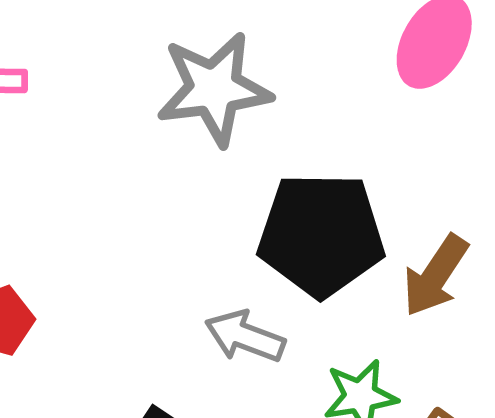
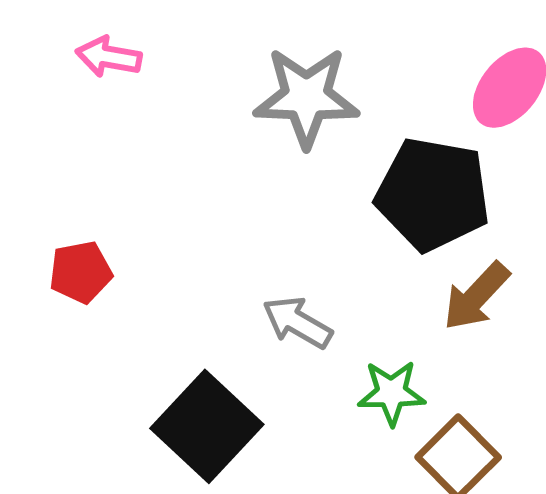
black pentagon: (321, 235) -> (433, 194), moved

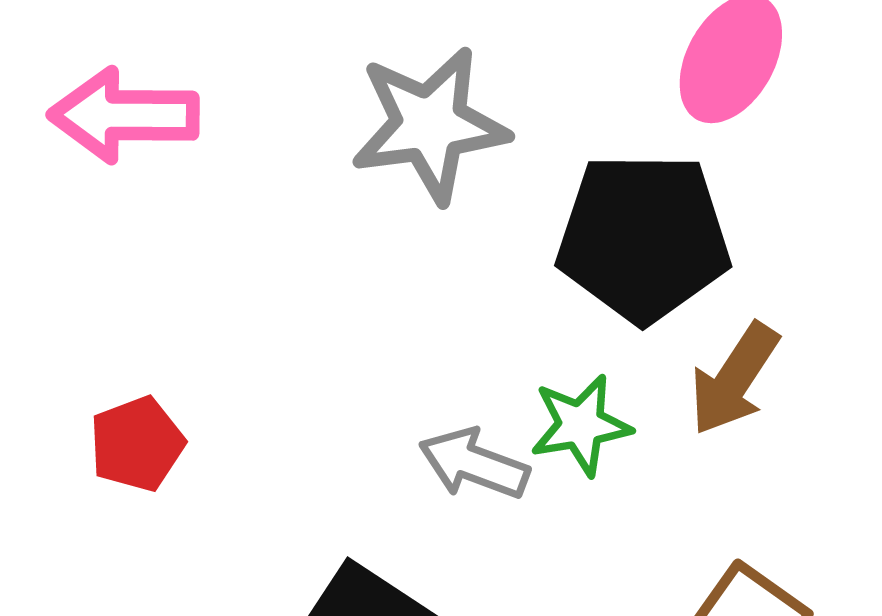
pink arrow: (109, 57) -> (124, 115), size x1.5
green star: (391, 393) -> (581, 425), moved

